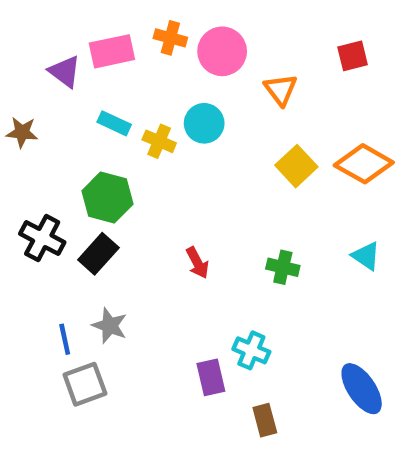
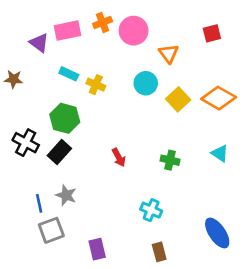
orange cross: (170, 38) -> (103, 23), turned -36
cyan circle: (204, 123) -> (146, 83), moved
purple rectangle: (211, 377) -> (97, 249), moved

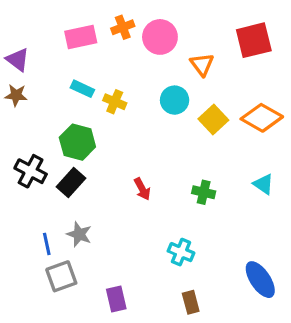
red square: (212, 33) -> (254, 40), size x1.6
purple triangle: (39, 43) -> (18, 60), moved

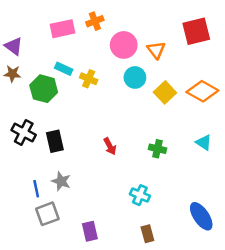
pink circle: (160, 37) -> (124, 45), moved
green hexagon: (77, 142) -> (44, 89), moved
black rectangle: (71, 183) -> (55, 141), turned -55

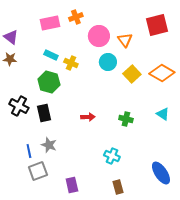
green hexagon: (44, 89) -> (49, 82), moved
red arrow: (110, 146) -> (88, 117), turned -64

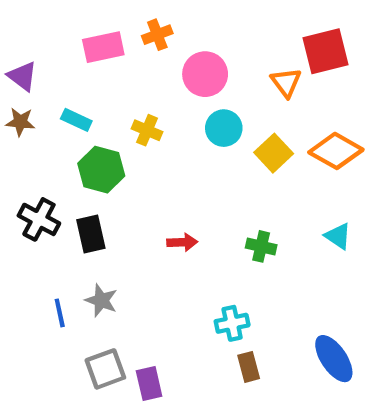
orange triangle: (125, 40) -> (286, 82), moved
cyan rectangle: (51, 55) -> (76, 120), moved
cyan cross: (112, 156) -> (232, 323), turned -35
gray square: (38, 171) -> (105, 369), moved
brown rectangle: (118, 187) -> (249, 367), moved

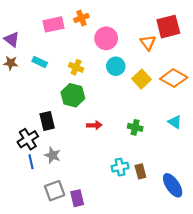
green hexagon: (101, 170) -> (73, 95), moved
black cross: (39, 219) -> (28, 139), moved, turned 30
brown rectangle: (249, 367) -> (140, 171), moved

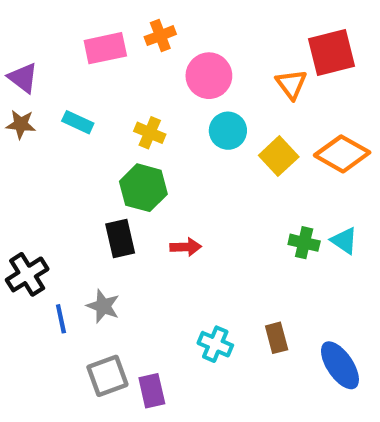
black rectangle: (47, 121) -> (120, 238), moved
green cross: (135, 127) -> (304, 243), moved
black cross: (28, 139) -> (27, 274), moved
cyan cross: (120, 167) -> (215, 344), moved, turned 35

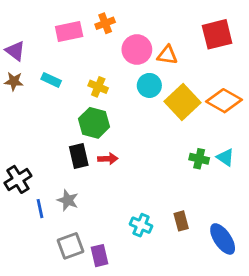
orange triangle: (291, 84) -> (167, 55), moved, turned -45
yellow square: (279, 156) -> (183, 102), size x1.4
red arrow: (186, 247) -> (108, 159), moved

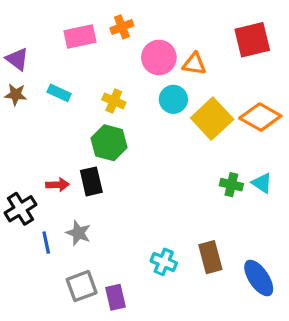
red arrow: (108, 159) -> (57, 185), moved
brown rectangle: (181, 221) -> (210, 257), size x1.4

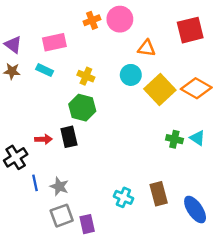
pink rectangle: (80, 37) -> (54, 42), moved
pink circle: (159, 57) -> (120, 19), moved
gray star: (78, 233) -> (59, 186), moved

